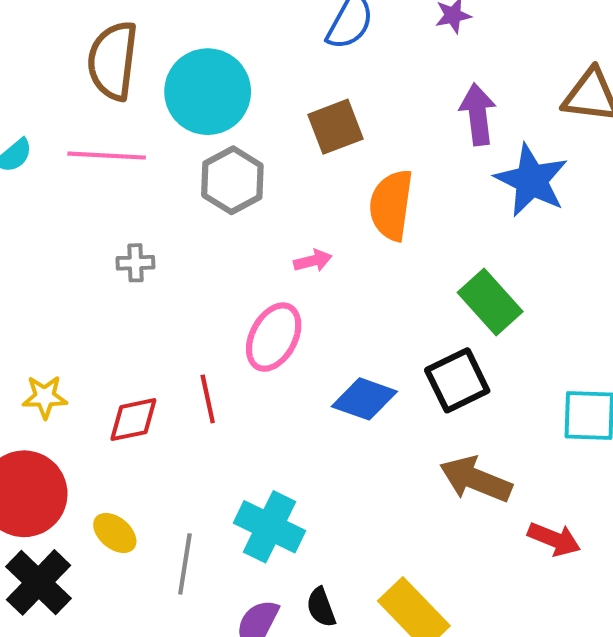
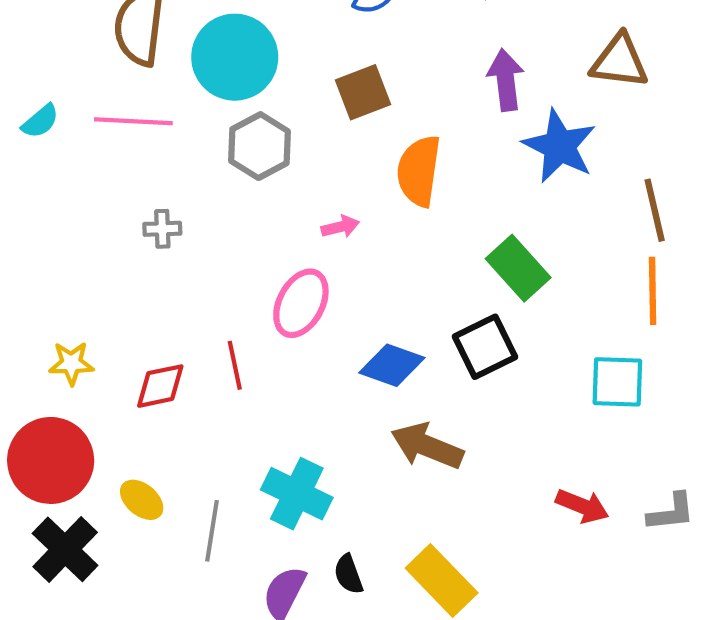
brown arrow: (476, 479) -> (427, 446), moved

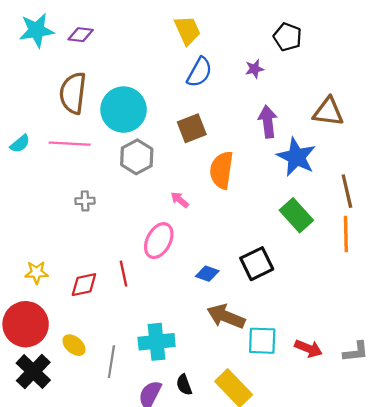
pink arrow: (340, 227) -> (180, 200), turned -126
green rectangle: (518, 268) -> (296, 215), moved
blue diamond: (392, 365) -> (207, 274), size x0.7
cyan square: (617, 382) -> (262, 341), moved
cyan cross: (297, 494) -> (157, 342), turned -32

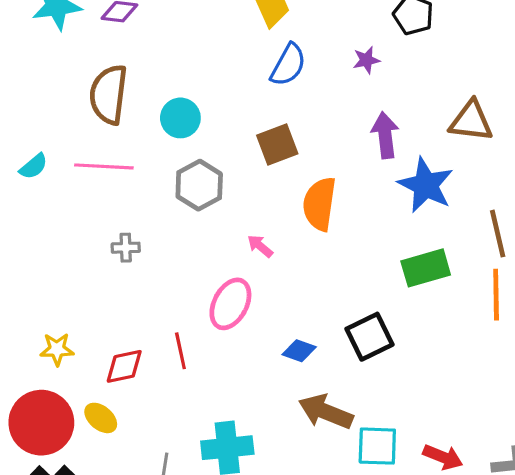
cyan circle: (124, 110) -> (180, 118), size x0.6
green rectangle: (296, 215) -> (426, 268), turned -64
yellow ellipse: (74, 345) -> (101, 418), moved

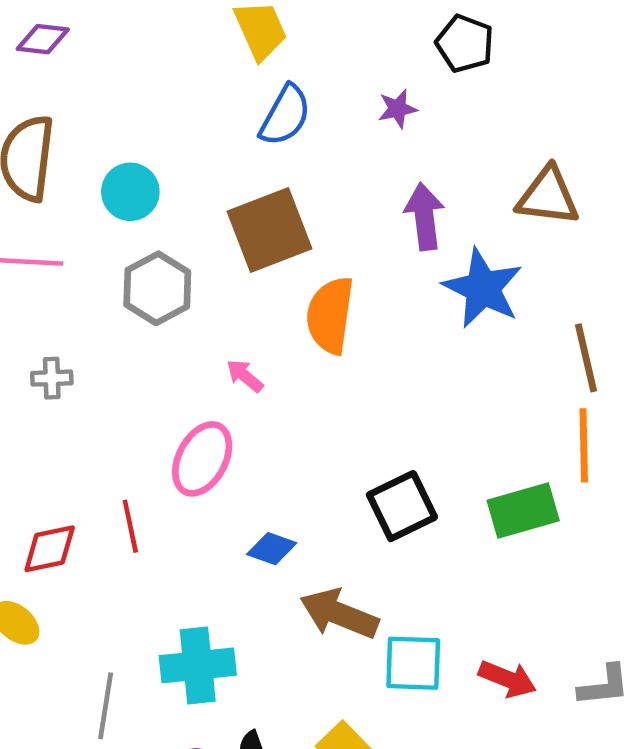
brown square: (277, 145) -> (270, 230), size x1.4
green rectangle: (426, 268) -> (523, 511), moved
blue diamond: (299, 351) -> (272, 549), moved

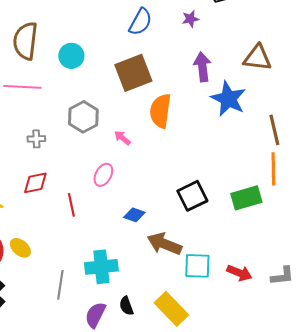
gray hexagon: (157, 288) -> (83, 117), moved
pink ellipse: (202, 459) -> (103, 175), size x0.7
red diamond: (50, 549) -> (35, 183), moved

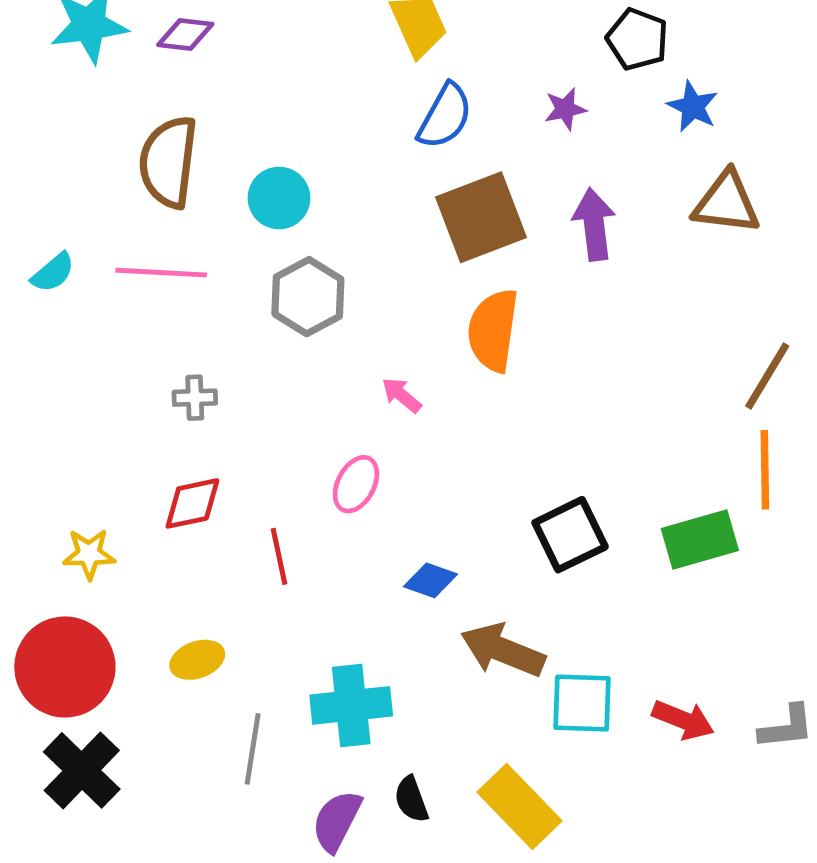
brown square: (133, 73) -> (481, 217), moved
blue star: (228, 99) -> (693, 107), moved, size x0.6
gray hexagon: (83, 117) -> (308, 297), moved
brown line: (274, 130) -> (767, 376), turned 44
yellow ellipse: (20, 248) -> (197, 660), moved, turned -60

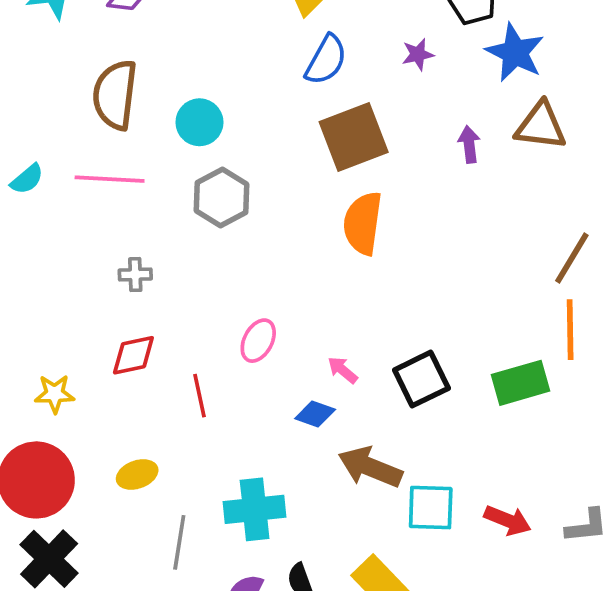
blue star: (693, 107) -> (515, 53), size x1.5
purple arrow: (594, 224) -> (469, 144), moved, size x0.7
pink arrow: (402, 395) -> (343, 370), moved

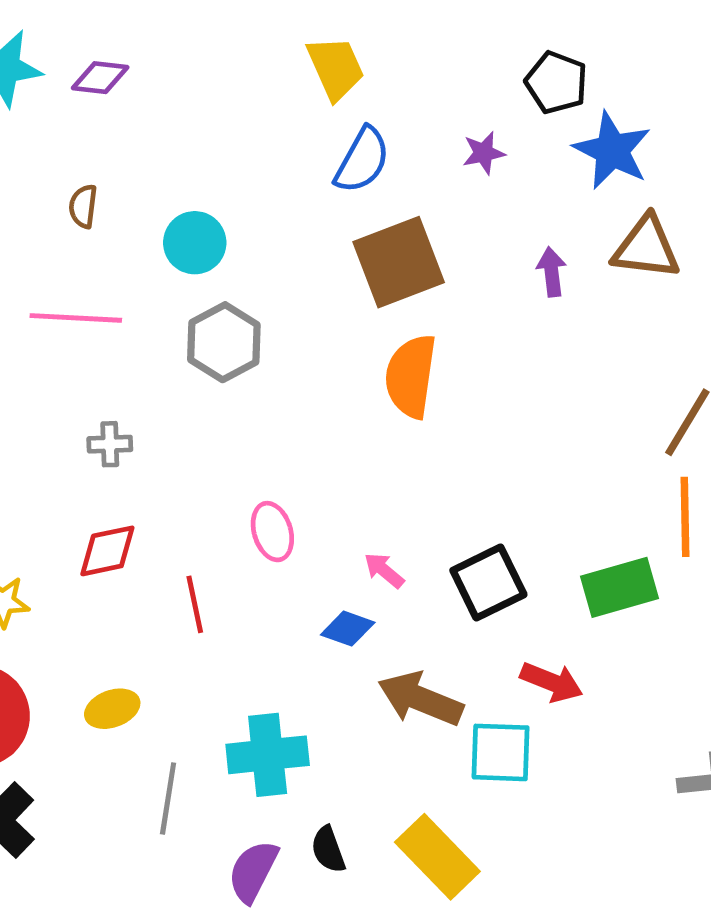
brown semicircle: (115, 95) -> (83, 206), size x0.5
pink ellipse: (258, 341) -> (272, 532), turned -45
red arrow: (508, 520) -> (552, 682), moved

